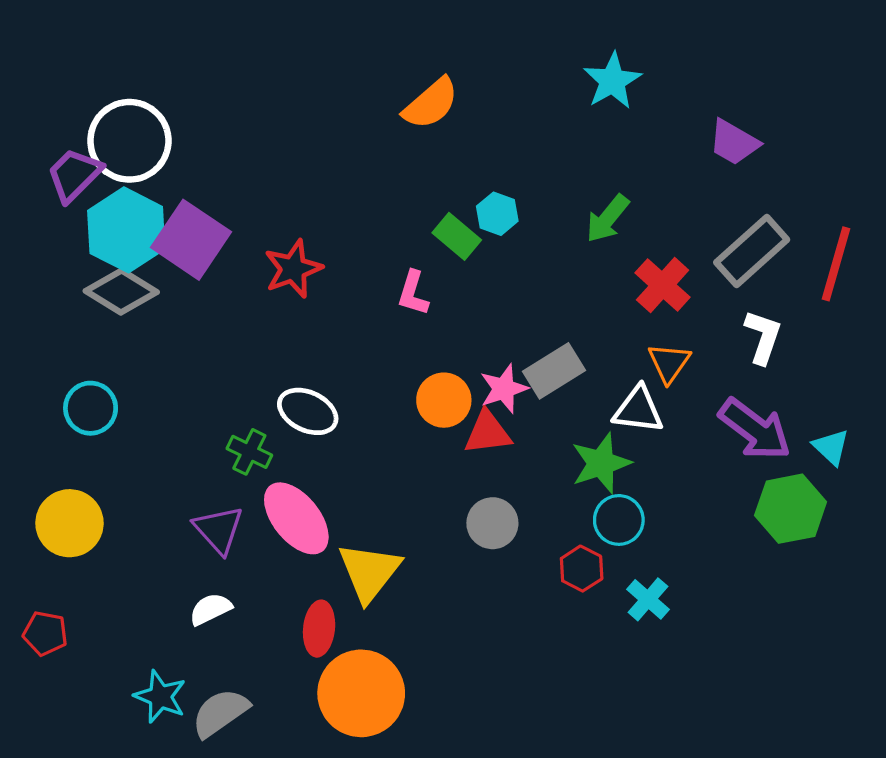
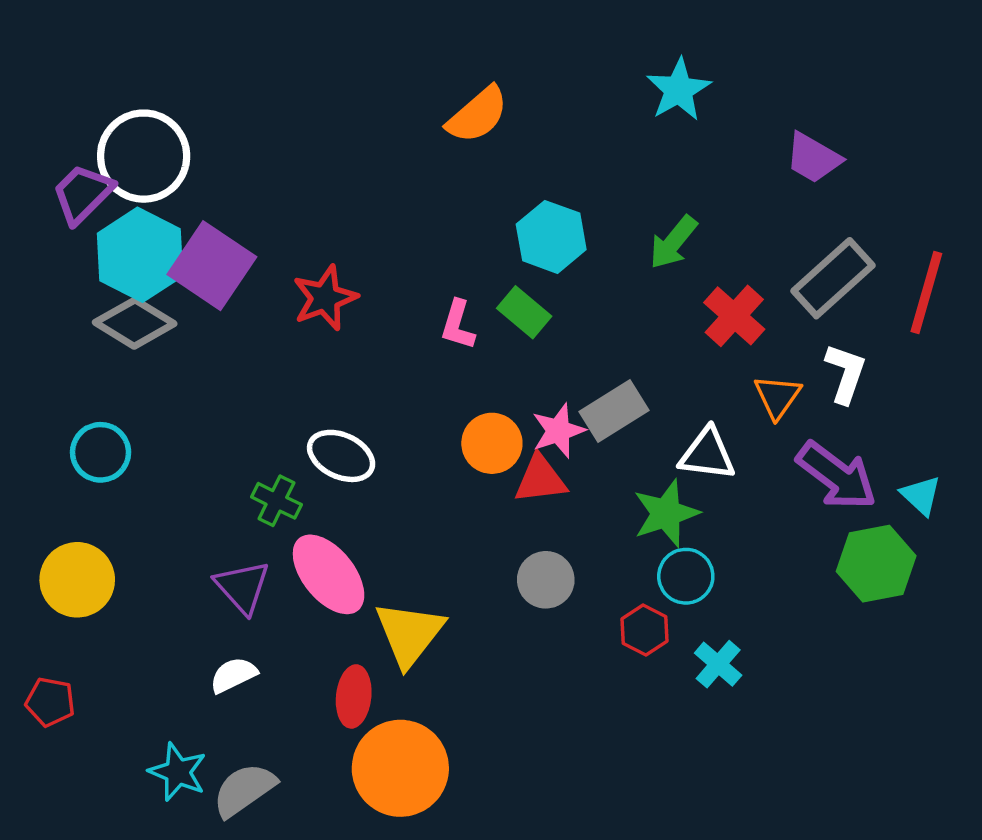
cyan hexagon: (497, 214) -> (551, 237), size x1.5
green rectangle: (457, 236) -> (524, 312), moved
orange triangle: (669, 363) -> (777, 397), moved

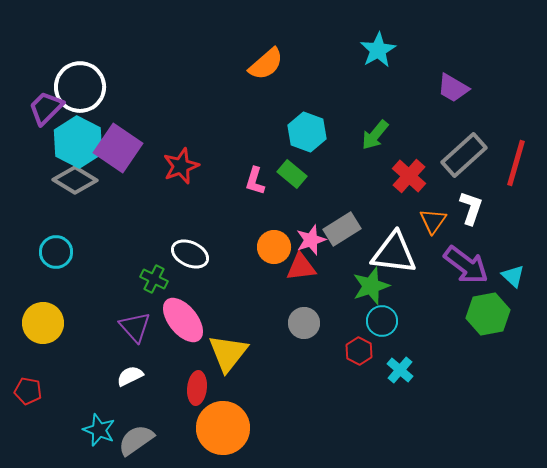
white triangle: (707, 454) -> (394, 253), size x1.4

